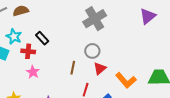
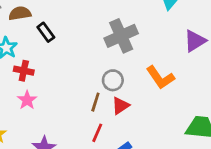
black rectangle: (42, 38) -> (46, 32), moved
brown line: (73, 68) -> (95, 102), moved
orange L-shape: (126, 80) -> (160, 77), moved

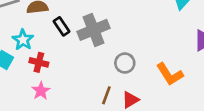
gray cross: (121, 36) -> (94, 30), moved
gray circle: (113, 80) -> (125, 63), moved

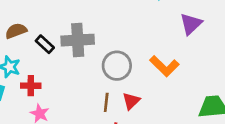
gray cross: (94, 30) -> (78, 40), turned 32
gray circle: (125, 63) -> (117, 66), size x1.4

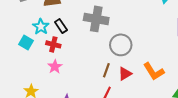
black rectangle: (45, 44) -> (61, 26), moved
orange L-shape: (164, 66) -> (154, 71), moved

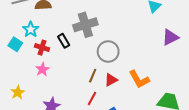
gray cross: (96, 19) -> (85, 25), turned -30
black rectangle: (61, 26) -> (64, 41), moved

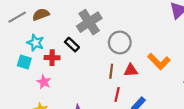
pink star: (42, 69) -> (44, 82), moved
red triangle: (111, 80) -> (131, 70), turned 40

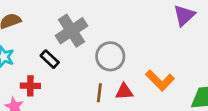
red cross: (52, 58) -> (30, 86), moved

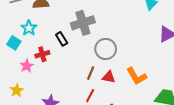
red cross: (30, 86) -> (42, 54), turned -32

